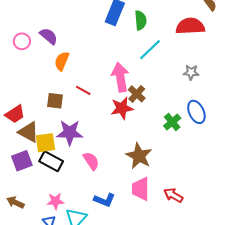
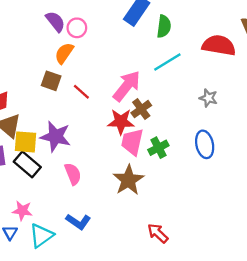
pink circle: (22, 41) -> (77, 28), moved
pink arrow: (120, 77) -> (127, 86), turned 36
brown square: (55, 101) -> (51, 81), moved
green cross: (172, 122) -> (158, 148), moved
pink trapezoid: (141, 189) -> (132, 142), moved

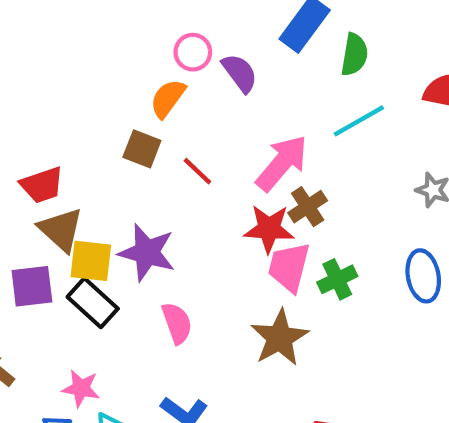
purple semicircle: (55, 21) -> (240, 73), moved

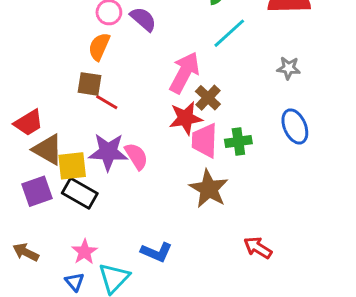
red line: (197, 171) -> (107, 102), moved
green cross: (337, 279) -> (238, 142), turned 30
pink semicircle: (177, 323) -> (136, 156), moved
pink star: (81, 388) -> (85, 252), turned -30

